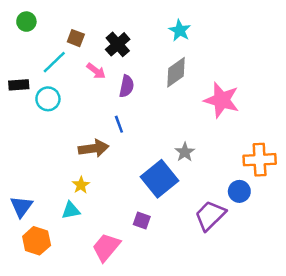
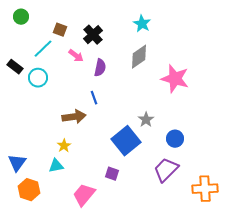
black rectangle: (19, 85) -> (15, 67), turned 42
orange cross: (260, 160) -> (205, 189), moved
blue circle: (239, 191) -> (175, 139), moved

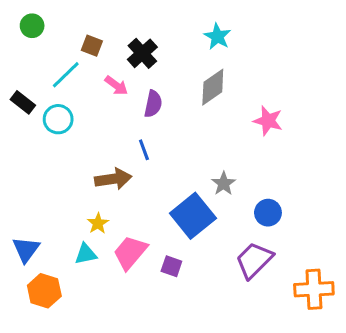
pink star: (175, 79) -> (268, 121), size x0.7
pink trapezoid: (84, 195) -> (130, 252), moved

